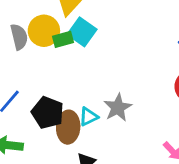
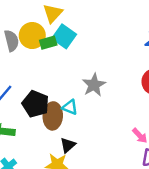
gray star: (118, 108) -> (94, 85), moved
cyan triangle: (89, 117) -> (70, 107), turned 49

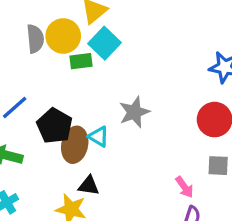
green rectangle: (48, 43) -> (81, 61), moved
black triangle: (68, 145) -> (89, 186), turned 42

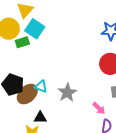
gray star: (134, 112) -> (67, 93), moved
brown ellipse: (75, 145) -> (27, 94), turned 45

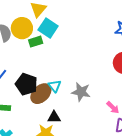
cyan triangle: (41, 87) -> (55, 86), turned 32
gray star: (67, 93) -> (81, 92), turned -30

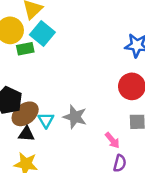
cyan triangle: (55, 86) -> (46, 120), moved
black triangle: (54, 117) -> (26, 134), moved

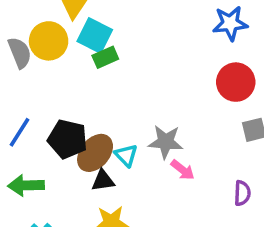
green rectangle: (25, 49) -> (105, 57), moved
pink arrow: (112, 140) -> (183, 170), moved

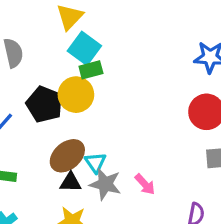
yellow circle: (49, 41) -> (76, 95), moved
black pentagon: (68, 139) -> (44, 104), moved
gray star: (166, 142) -> (105, 184), moved

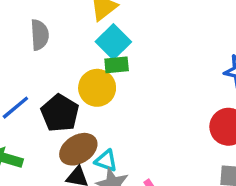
black pentagon: (44, 104) -> (60, 113), moved
cyan triangle: (95, 163) -> (106, 161), turned -45

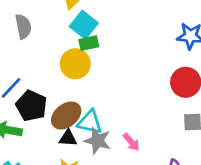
black pentagon: (60, 113) -> (31, 106), moved
cyan triangle: (106, 161) -> (90, 122), size x1.4

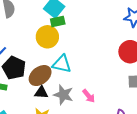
cyan triangle: (90, 122) -> (62, 64), moved

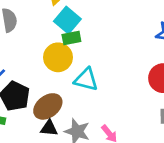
cyan triangle: (62, 64) -> (86, 79), moved

